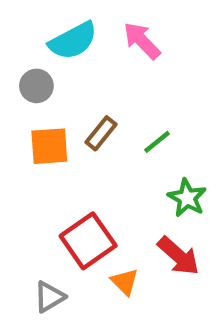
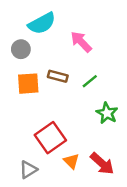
pink arrow: (142, 41) -> (81, 42), moved
brown rectangle: (101, 133) -> (58, 76), turned 66
red arrow: (178, 256) -> (102, 164), moved

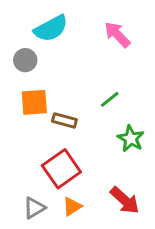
pink arrow: (81, 42) -> (117, 35), moved
brown rectangle: (58, 76) -> (64, 120), moved
orange triangle: (71, 161) -> (72, 206), moved, turned 42

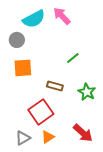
pink arrow: (117, 35) -> (62, 16), moved
green line: (110, 99) -> (73, 58), moved
brown rectangle: (64, 120) -> (55, 86), moved

